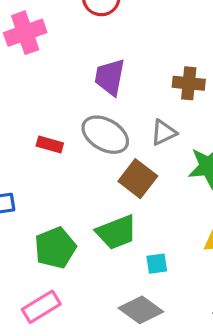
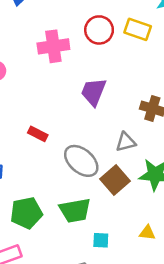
pink cross: (25, 33) -> (53, 46), moved
gray ellipse: (105, 135) -> (81, 161), moved
brown square: (138, 179) -> (115, 180), moved

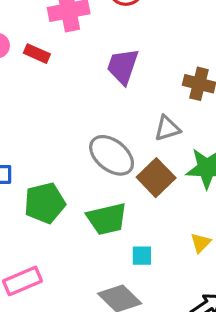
red rectangle: (38, 134) -> (37, 54), moved
green pentagon: (26, 213) -> (45, 203), moved
yellow triangle: (147, 233) -> (201, 243), turned -49

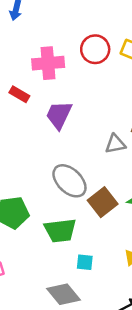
purple trapezoid: (123, 66) -> (59, 115), moved
gray triangle: (167, 128) -> (115, 144), moved

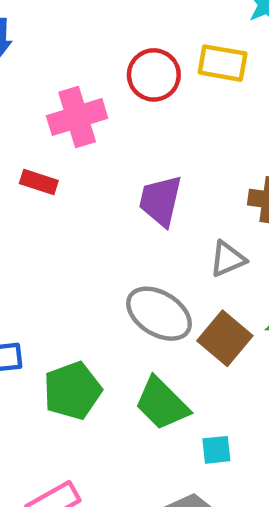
purple trapezoid: (59, 115) -> (160, 201), moved
gray triangle: (115, 144) -> (228, 259), moved
green trapezoid: (60, 231) -> (162, 404), turned 64

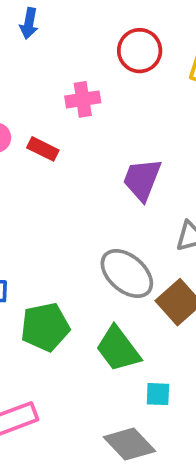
red circle: (154, 75) -> (140, 51), moved
pink cross: (77, 117) -> (83, 99), size x0.7

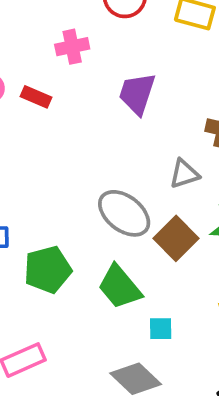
purple trapezoid: (142, 179) -> (137, 94), moved

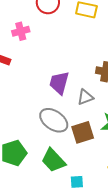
purple trapezoid: (137, 94) -> (59, 83), moved
brown square: (176, 238) -> (83, 132), turned 30

